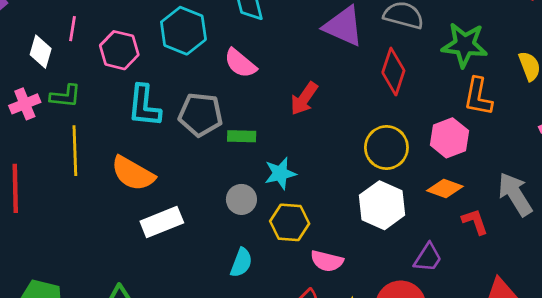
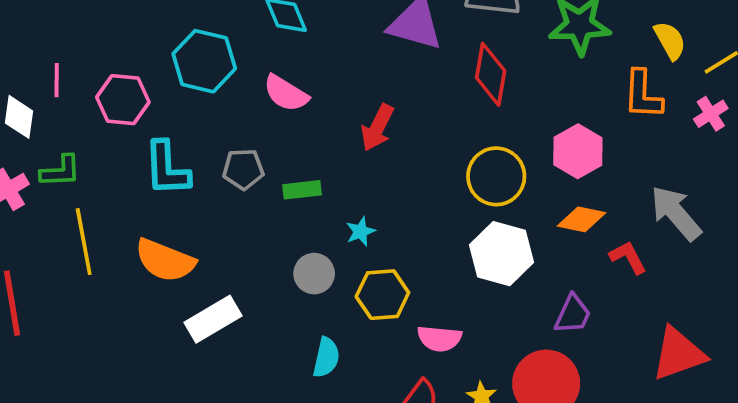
orange L-shape: (478, 97) -> (643, 95), moved
gray pentagon: (200, 115) -> (243, 169), size x0.7
cyan star: (280, 173) -> (360, 231), size x0.7

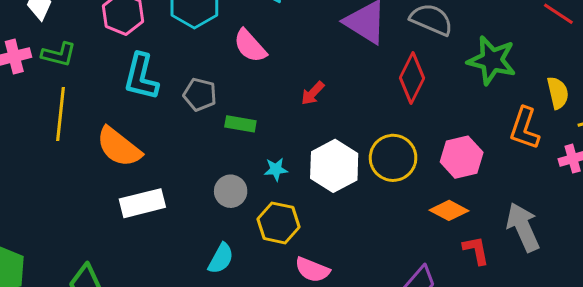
red arrow: (377, 128) -> (313, 93), size x0.7
white hexagon: (502, 254) -> (334, 166), moved

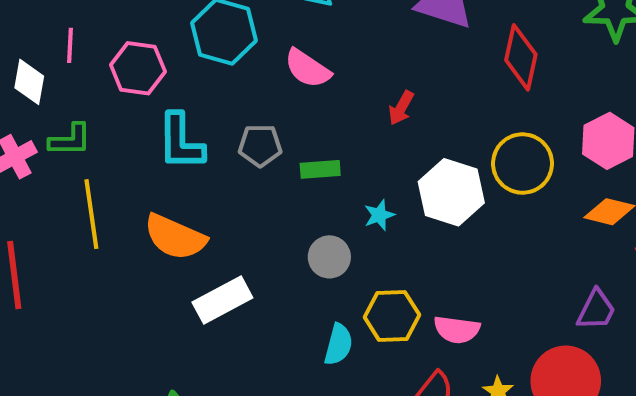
yellow hexagon: (278, 223) -> (392, 316), moved

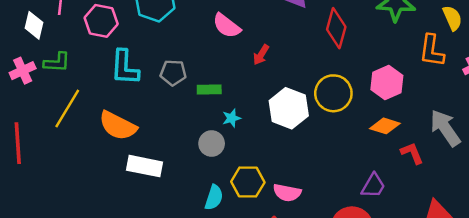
pink semicircle: (307, 68) -> (227, 26), moved
yellow line: (91, 214) -> (67, 109), turned 36
cyan star: (379, 215) -> (232, 118), moved
white rectangle: (222, 300) -> (144, 166), turned 36

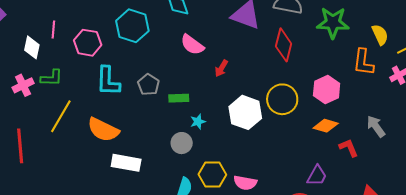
gray pentagon: (173, 73) -> (148, 85), turned 30
gray arrow: (445, 128) -> (376, 126), size x0.7

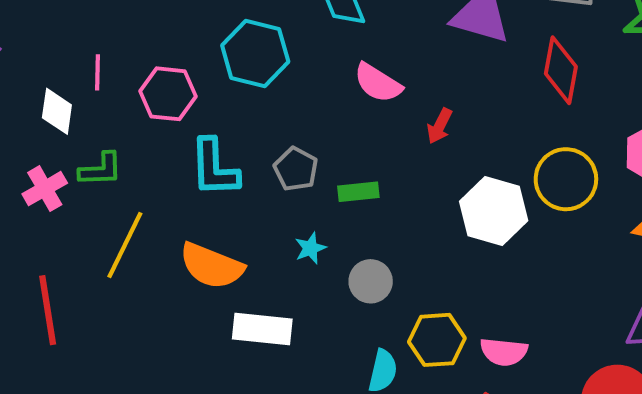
cyan star: (198, 122) -> (310, 248), moved

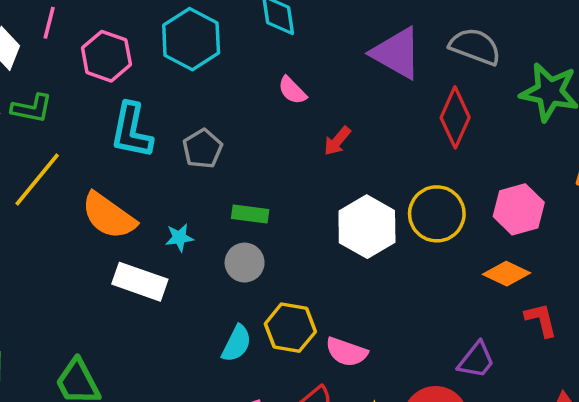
pink semicircle: (378, 83) -> (292, 90), size x0.7
green rectangle: (358, 192) -> (250, 214), moved
cyan star: (310, 248) -> (179, 238), moved

